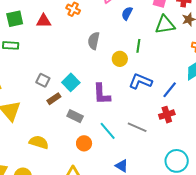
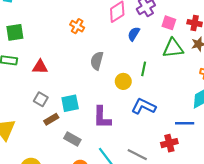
red triangle: (44, 21) -> (40, 67), moved
cyan square: (71, 82) -> (70, 103), turned 30
blue line: (170, 90) -> (185, 123), moved, turned 48

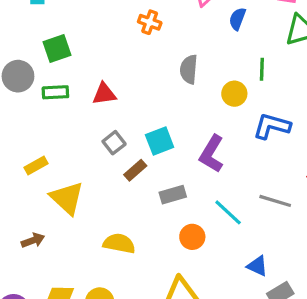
gray square: (41, 99) -> (114, 143), turned 32
purple L-shape: (102, 117) -> (212, 154), turned 40
gray rectangle: (72, 139) -> (173, 195), turned -35

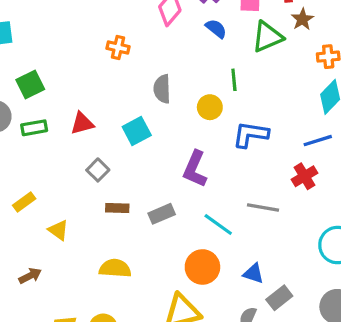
blue semicircle: (237, 19) -> (216, 29), moved, turned 115
cyan square: (160, 141) -> (137, 131), moved
brown rectangle: (135, 170) -> (117, 208), moved, turned 50
yellow triangle: (67, 198) -> (58, 230), size x0.6
orange circle: (192, 237) -> (202, 267), moved, size x1.4

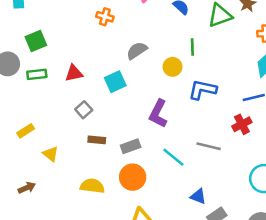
gray semicircle: (162, 89) -> (137, 51), turned 55
orange circle: (202, 267) -> (133, 177), moved

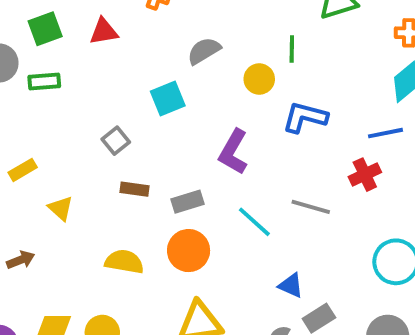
red triangle: (74, 73) -> (104, 31), moved

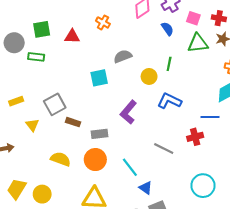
gray square: (116, 141) -> (55, 104), moved, size x1.5
cyan line: (254, 222) -> (130, 167), moved

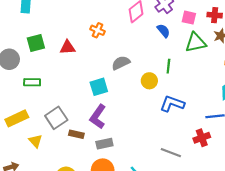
green rectangle: (36, 57) -> (32, 82), moved
yellow rectangle: (16, 101) -> (17, 118), size x1.5
purple L-shape: (128, 112) -> (98, 117), moved

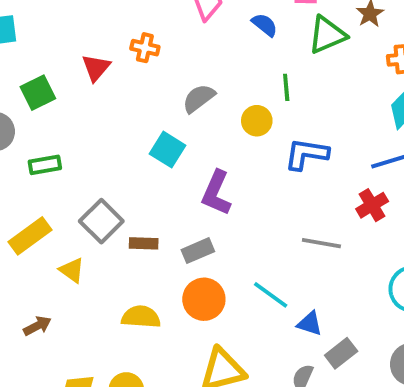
red triangle: (68, 47) -> (96, 68), moved, turned -35
cyan square: (99, 87) -> (168, 150), turned -30
purple L-shape: (98, 117) -> (216, 193), moved

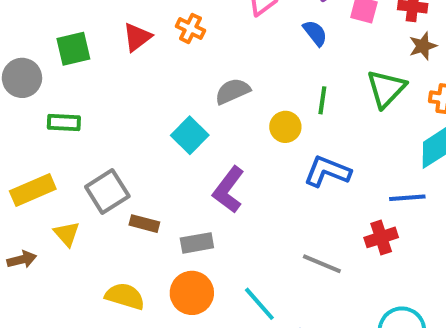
green triangle: (327, 35) -> (386, 89), moved, turned -36
brown arrow: (37, 326) -> (22, 259), moved

